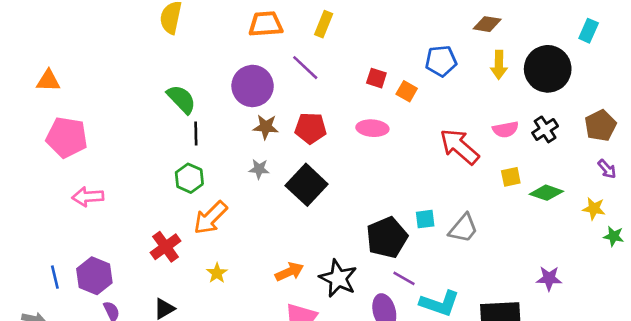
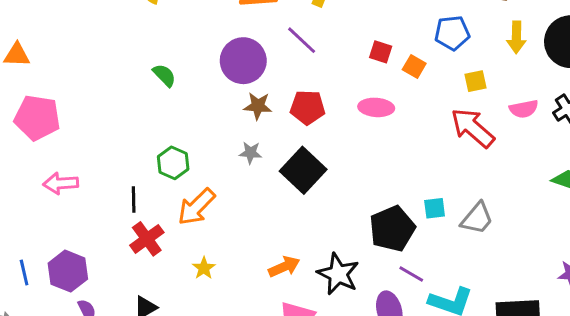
green semicircle: (181, 99) -> (164, 75), size x0.7
black line: (196, 133) -> (134, 199), moved
yellow square: (511, 177) -> (476, 81), moved

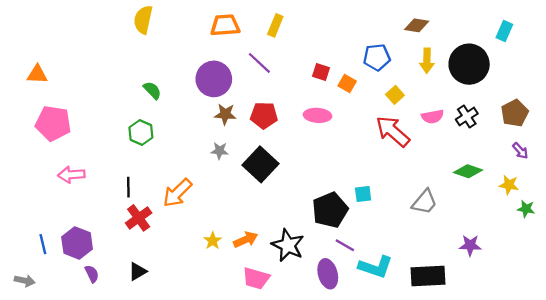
yellow square: (476, 81) -> (395, 95), turned -30
green hexagon: (173, 163) -> (141, 132), moved
gray trapezoid: (477, 218) -> (425, 202), moved
yellow star: (204, 268) -> (213, 241), moved

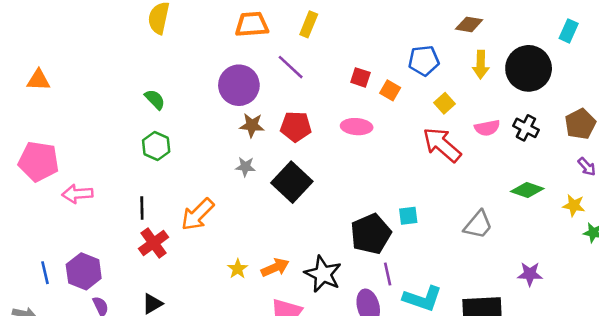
green semicircle: (152, 90) -> (155, 99), moved
black cross: (467, 117) -> (526, 128), turned -30
pink pentagon: (53, 123) -> (38, 161), moved
purple line: (345, 245) -> (388, 274), turned 48

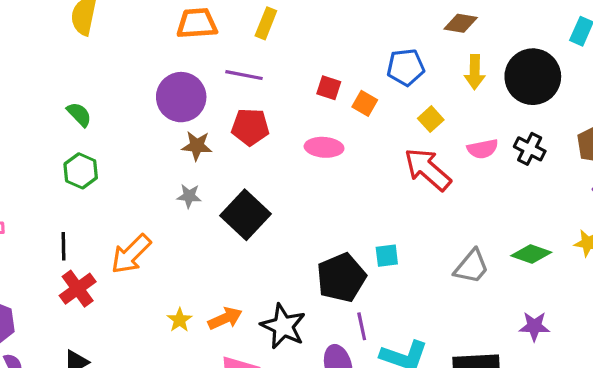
purple line: (291, 67) -> (244, 75), turned -32
red pentagon: (296, 127) -> (250, 127), moved
green diamond: (527, 190) -> (531, 254), moved

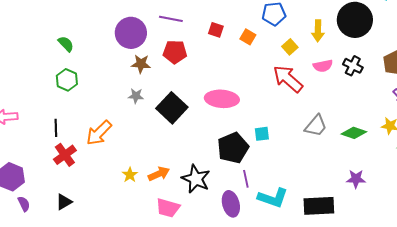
yellow arrow: (475, 72) -> (318, 31), moved
red square: (329, 88) -> (216, 30), moved
pink ellipse: (324, 147) -> (222, 99), moved, size x1.4
gray trapezoid: (472, 267) -> (316, 126), moved

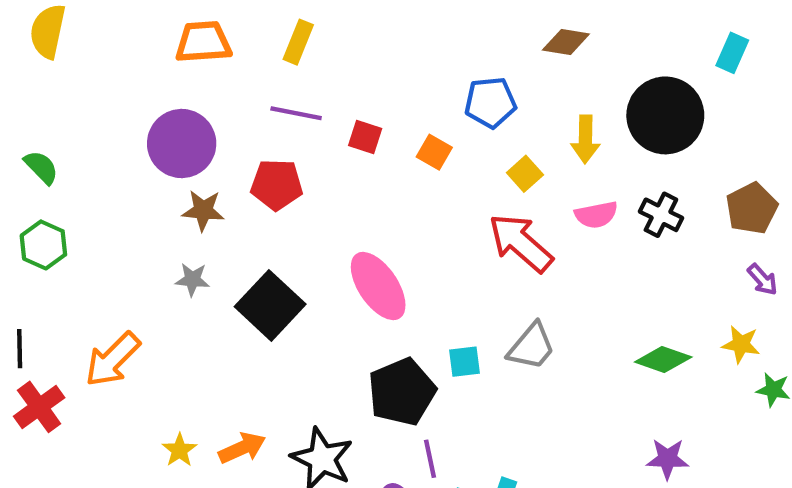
purple line: (171, 19) -> (296, 113), moved
pink ellipse: (222, 99) -> (378, 286), turned 52
gray trapezoid: (316, 126) -> (531, 346), moved

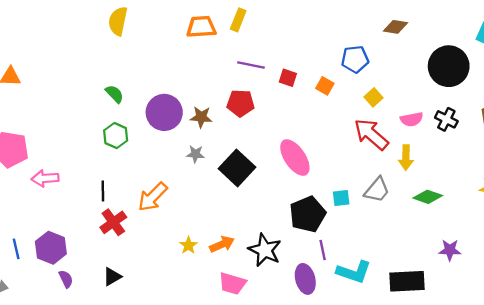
yellow rectangle: (298, 42) -> (238, 20), moved
yellow arrow: (585, 139) -> (406, 158), moved
purple circle: (182, 144) -> (164, 112), moved
green diamond: (663, 359) -> (428, 197), moved

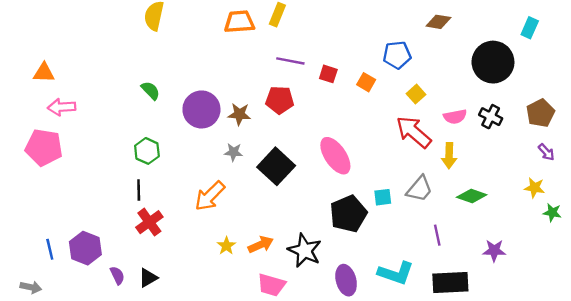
green hexagon: (116, 136) -> (147, 151), moved
pink arrow: (45, 178) -> (62, 107), moved
orange arrow: (153, 197) -> (210, 196), moved
purple line: (323, 250) -> (437, 235), moved
purple semicircle: (66, 279) -> (117, 275), moved

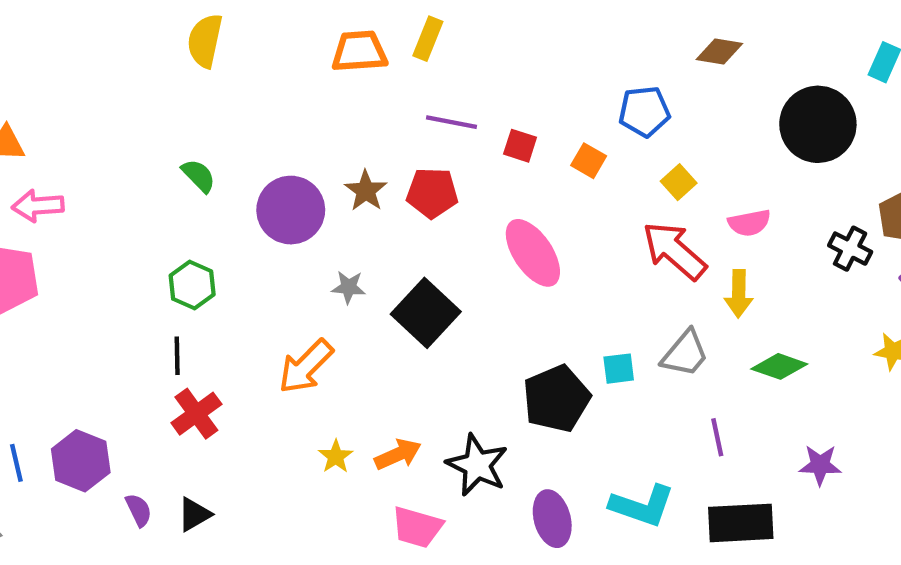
brown star: (239, 114) -> (366, 191), moved, turned 30
black cross: (491, 117) -> (850, 249), moved
pink ellipse: (335, 156) -> (533, 253), moved

